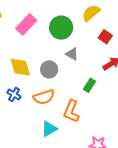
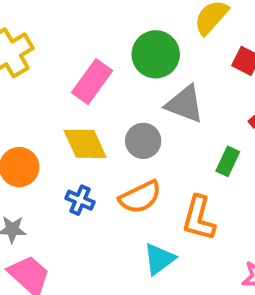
pink rectangle: (26, 24) -> (92, 82), moved
gray triangle: (72, 54) -> (185, 104), size x1.5

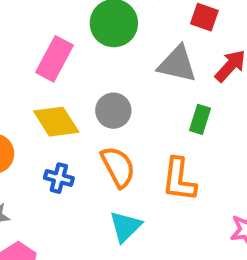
gray triangle: (185, 104) -> (177, 64), moved
orange semicircle: (140, 197) -> (118, 167), turned -84
cyan triangle: (159, 259) -> (125, 227), moved

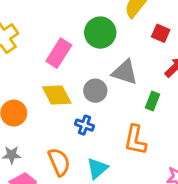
gray triangle: (177, 64) -> (125, 72), moved
orange semicircle: (118, 167) -> (59, 162), moved
blue cross: (59, 178) -> (85, 125), moved

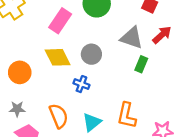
gray triangle: (125, 72) -> (132, 38), moved
orange L-shape: (135, 140) -> (127, 115), moved

